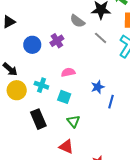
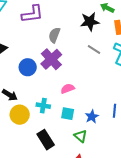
gray semicircle: (77, 21) -> (54, 35), moved, turned 84
purple cross: (57, 41) -> (51, 59), size x1.5
blue star: (98, 87) -> (92, 117), moved

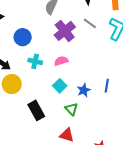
purple cross: (51, 59) -> (65, 31), moved
cyan cross: (43, 106) -> (35, 61), moved
cyan square: (68, 114) -> (60, 86), turned 32

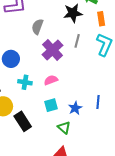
gray line: (90, 23) -> (77, 41), turned 72
cyan square: (60, 86) -> (51, 105), turned 32
black rectangle: (36, 110) -> (23, 121), moved

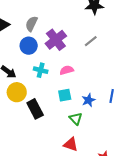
gray semicircle: (37, 27) -> (31, 24), moved
gray line: (77, 41) -> (91, 41), moved, turned 32
purple cross: (53, 50) -> (56, 40), moved

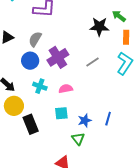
green triangle: (76, 119) -> (78, 139), moved

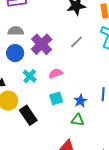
gray semicircle: (35, 39) -> (16, 31), turned 70
cyan cross: (40, 86) -> (30, 76), turned 32
green triangle: (78, 139) -> (78, 120), turned -32

